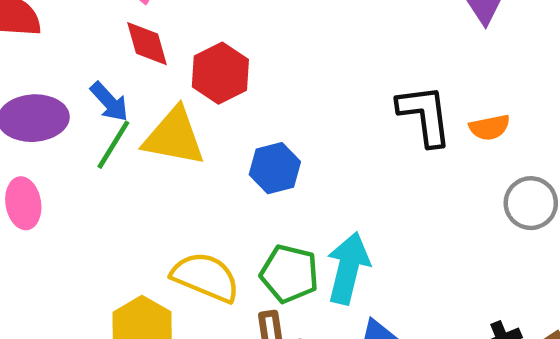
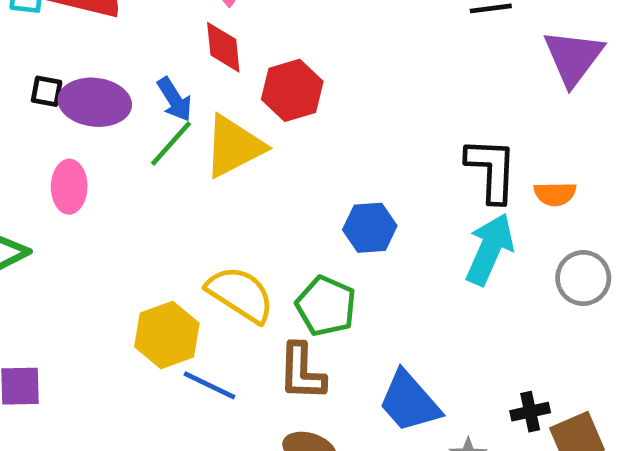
yellow triangle: (174, 137) -> (234, 146), turned -48
blue hexagon: (275, 168) -> (370, 228), moved
cyan arrow: (348, 268) -> (490, 249), moved

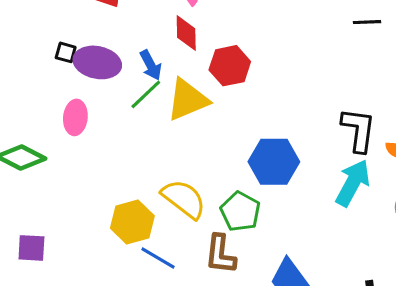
blue hexagon: (370, 228) -> (274, 162), size x1.4

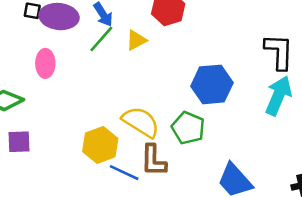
yellow triangle: (188, 100) -> (136, 40), size x0.6
purple square: (31, 248) -> (19, 142), moved
brown L-shape: (220, 254) -> (153, 160), moved

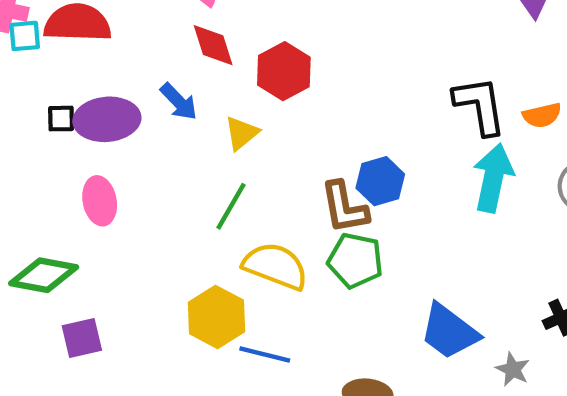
green line: (101, 39) -> (231, 206), moved
blue hexagon: (212, 84) -> (380, 181), size x0.7
brown L-shape: (153, 160) -> (344, 207), moved

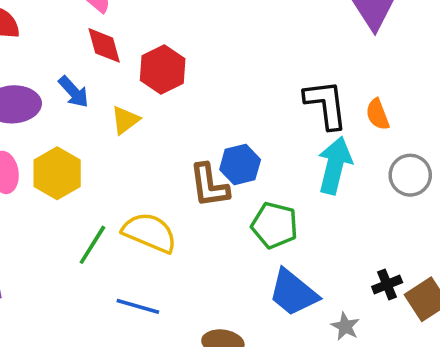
orange semicircle: (542, 115) -> (378, 114), turned 80
green line: (231, 206) -> (92, 245), moved
green pentagon: (355, 260) -> (275, 225), moved
yellow hexagon: (216, 317) -> (57, 173), moved

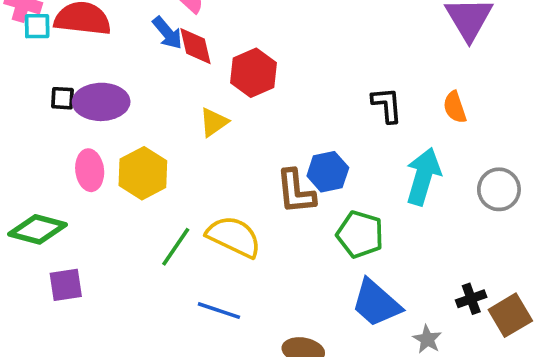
blue arrow: (74, 92) -> (167, 33), moved
black L-shape: (326, 104) -> (387, 105), moved, size x0.7
orange semicircle: (378, 114) -> (455, 107), moved

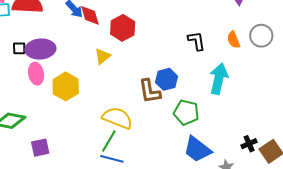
pink ellipse: (90, 170) -> (36, 74), moved
gray circle: (499, 189) -> (261, 36), moved
green line: (176, 247) -> (109, 141), moved
purple square: (66, 285) -> (40, 148), moved

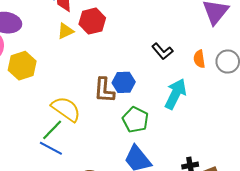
black L-shape: (196, 41) -> (162, 51), turned 135
yellow triangle: (103, 56) -> (65, 31), moved

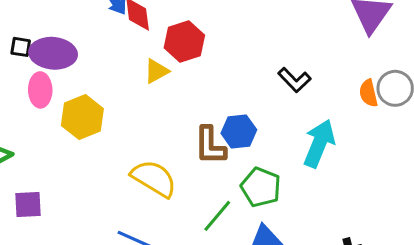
yellow triangle: (65, 31) -> (156, 71), moved
orange semicircle: (199, 59) -> (368, 93), moved
green line: (52, 130) -> (217, 216), moved

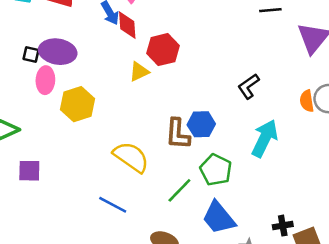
black square: (21, 47) -> (31, 55), moved
black L-shape: (294, 80) -> (249, 86), turned 95

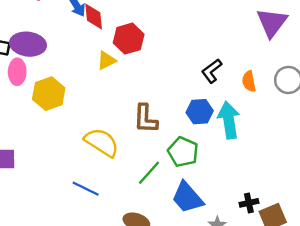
orange semicircle: (307, 101) -> (249, 81), moved
blue hexagon: (201, 124) -> (200, 112), moved
cyan arrow: (265, 138) -> (229, 120), turned -33

